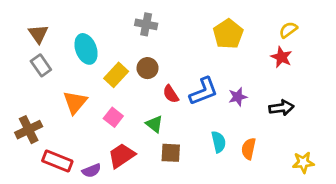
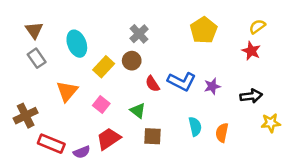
gray cross: (146, 24) -> (139, 34), moved, turned 36
blue L-shape: (204, 91) -> (182, 81), turned 48
yellow star: (303, 162) -> (271, 123), moved

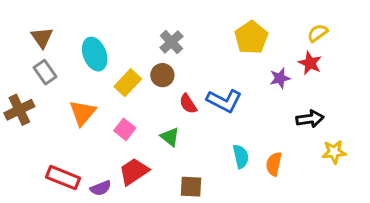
purple star: (212, 86) -> (280, 78), moved
brown cross: (26, 116) -> (19, 110), moved
brown square: (152, 136) -> (191, 187), moved

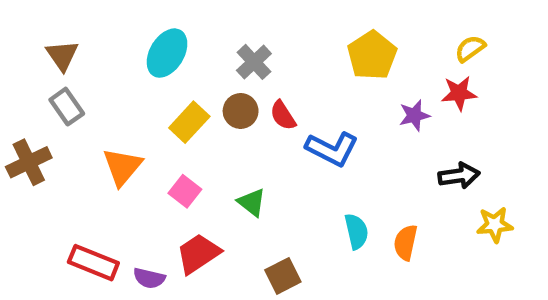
cyan ellipse: (95, 54) -> (167, 53), moved, turned 52
red star: (310, 63) -> (459, 93), turned -30
red semicircle: (188, 104) -> (283, 115), moved
brown square: (191, 187) -> (283, 276), turned -30
purple semicircle: (101, 188) -> (149, 278), turned 35

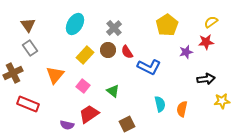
red rectangle: (93, 263) -> (28, 104), moved

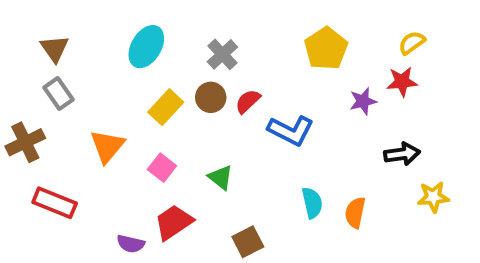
red semicircle: (127, 52) -> (248, 101), turned 80

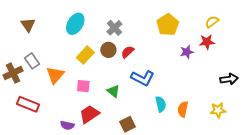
gray rectangle: (58, 93) -> (32, 61), moved
blue L-shape: (291, 131) -> (143, 78), moved
black arrow: (402, 154) -> (229, 79), moved
pink square: (162, 168) -> (83, 86), turned -32
yellow star: (433, 197) -> (218, 110), moved

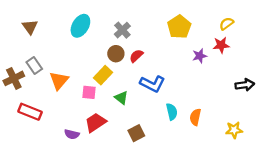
yellow rectangle: (85, 55) -> (103, 75), moved
yellow star: (218, 110) -> (234, 130), moved

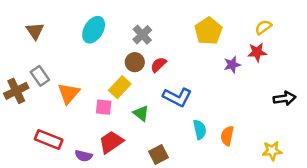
red rectangle: (30, 112) -> (49, 140), moved

